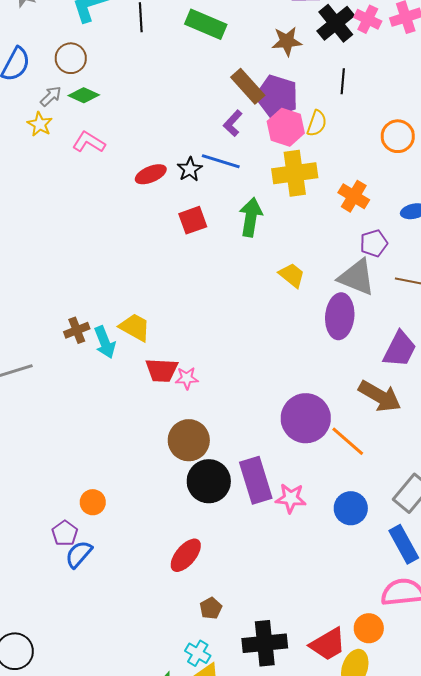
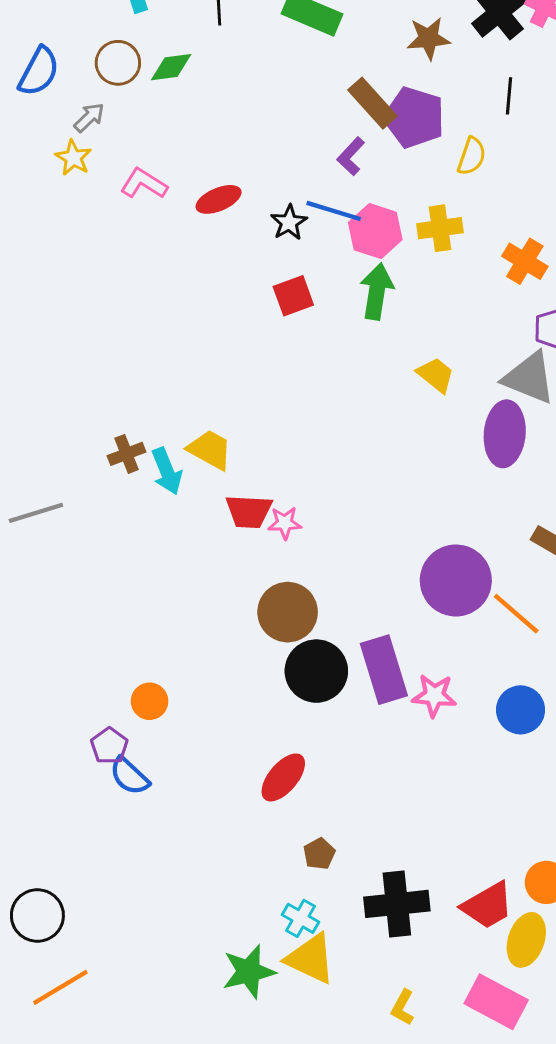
green diamond: (84, 95) -> (171, 67), moved, turned -32
pink hexagon: (286, 127) -> (375, 231), moved
yellow cross: (295, 173) -> (440, 228), size x0.7
red ellipse: (151, 174) -> (219, 199), moved
blue semicircle: (79, 554) -> (129, 776), turned -88

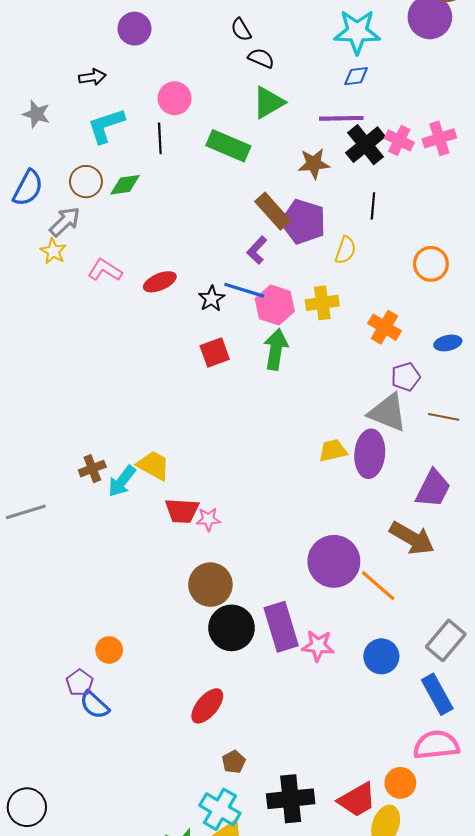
gray arrow: (89, 117) -> (65, 222), size x1.4
yellow trapezoid: (436, 375) -> (333, 451), moved, turned -52
cyan arrow: (167, 471) -> (122, 481), turned 60
cyan cross: (301, 918) -> (220, 809), size x1.5

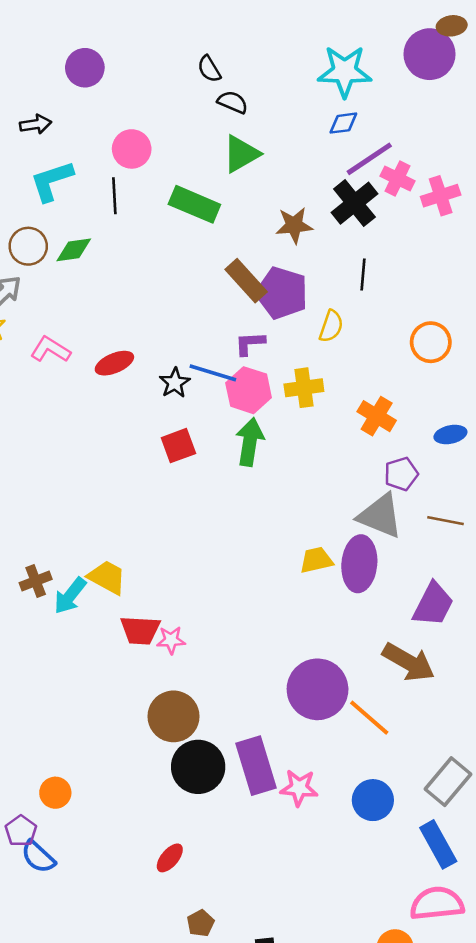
purple line: (341, 118) -> (369, 159), moved, turned -33
pink cross: (399, 140) -> (398, 178), moved
purple L-shape: (257, 250) -> (250, 343), moved, turned 44
red ellipse: (207, 706) -> (170, 858), size x0.7

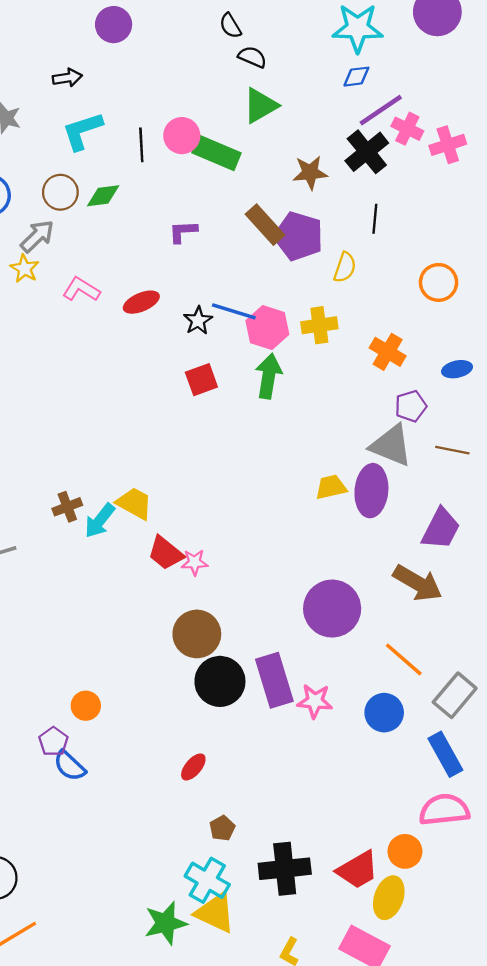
pink circle: (132, 149) -> (182, 136), moved
purple L-shape: (250, 343) -> (183, 232), moved
red trapezoid: (140, 630) -> (166, 553), turned 36
orange line: (369, 718) -> (404, 659), moved

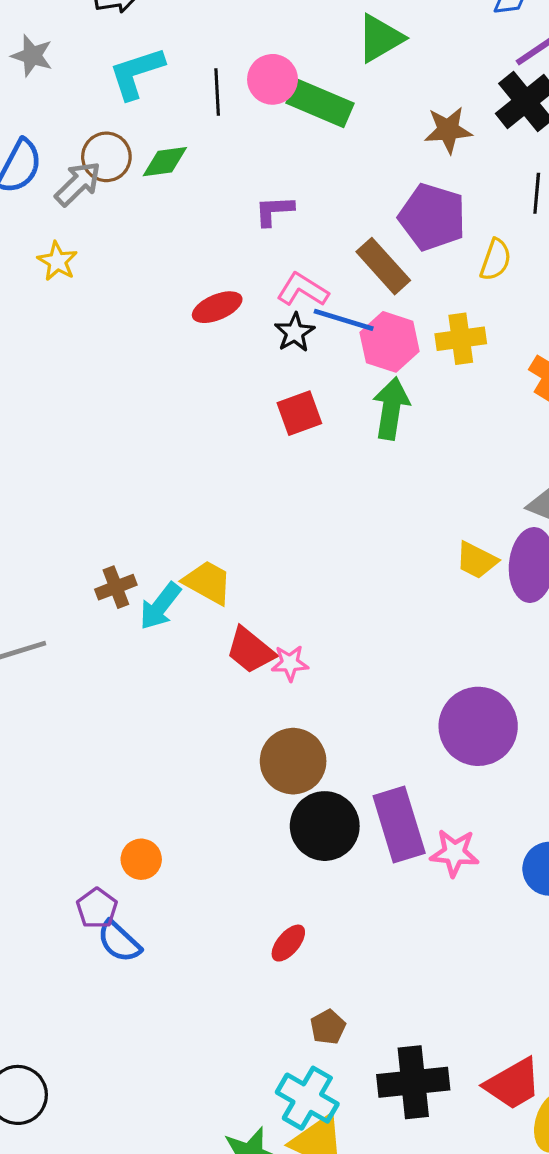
brown rectangle: (265, 225) -> (383, 266), moved
gray arrow: (37, 236) -> (78, 184), moved
pink L-shape: (81, 289) -> (303, 290), moved
yellow trapezoid: (331, 487) -> (477, 560), turned -140

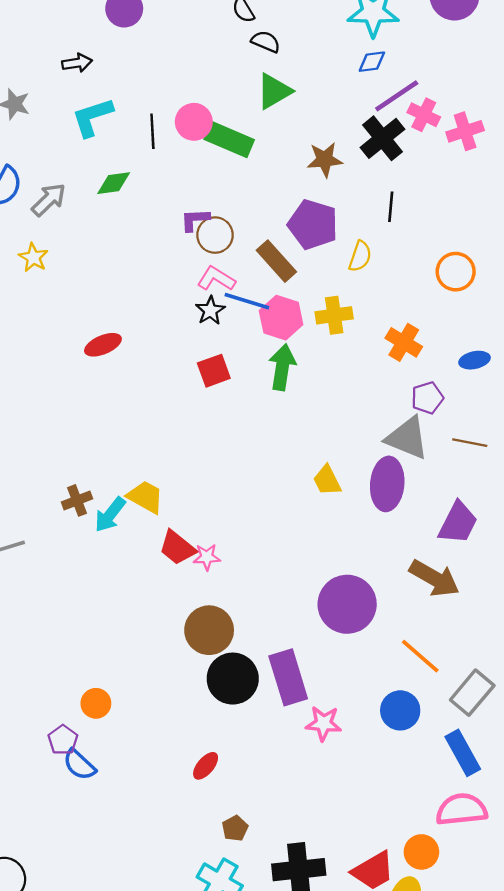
brown circle: (106, 157) -> (215, 235), moved
red ellipse: (217, 307) -> (103, 345), moved
yellow trapezoid: (477, 560) -> (327, 480), moved, turned 36
pink star: (454, 853) -> (324, 723), moved

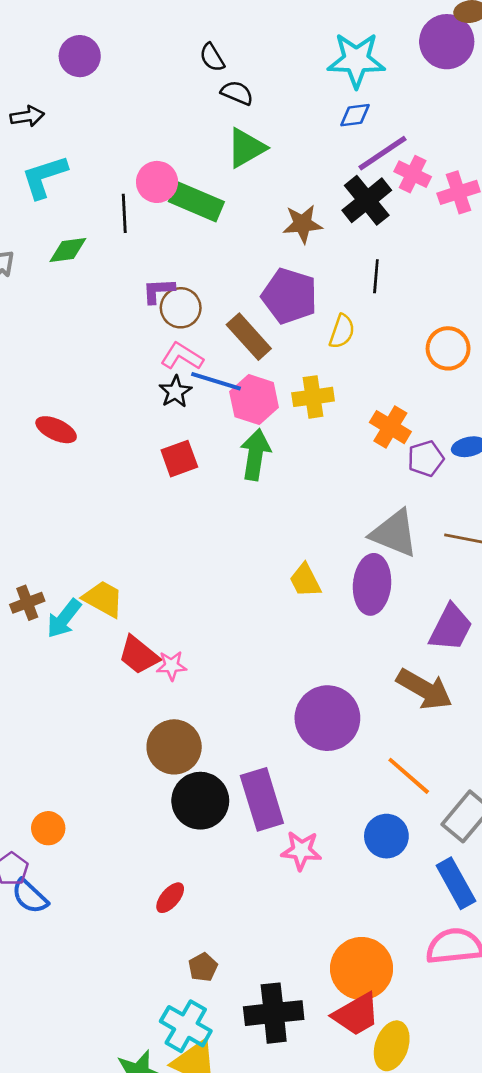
black line: (152, 131) -> (124, 213), moved
red ellipse: (103, 345) -> (56, 430), turned 48
purple pentagon: (427, 398) -> (426, 459), moved
orange circle: (421, 852) -> (362, 968), moved, size x1.6

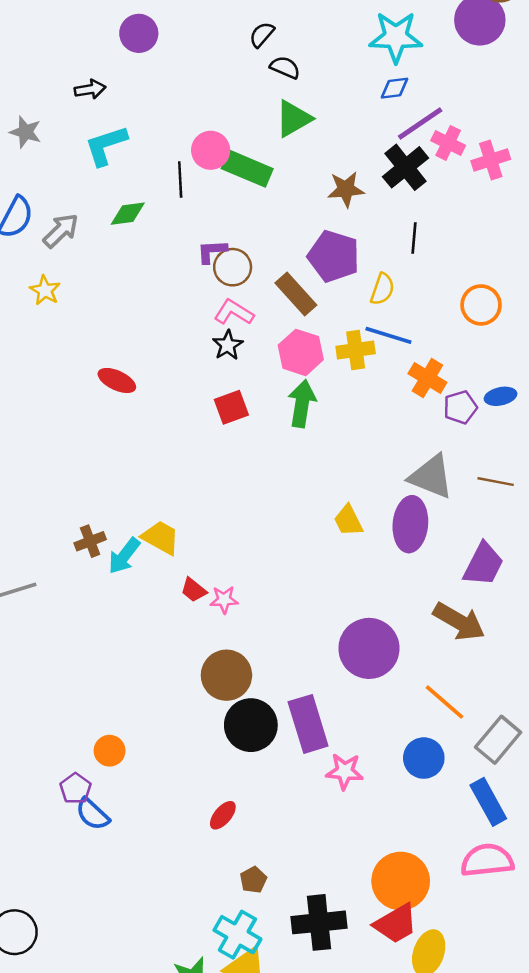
black semicircle: (212, 57) -> (262, 35), turned 72
blue line: (216, 381) -> (388, 335), moved
red trapezoid: (139, 655) -> (194, 590), size x0.7

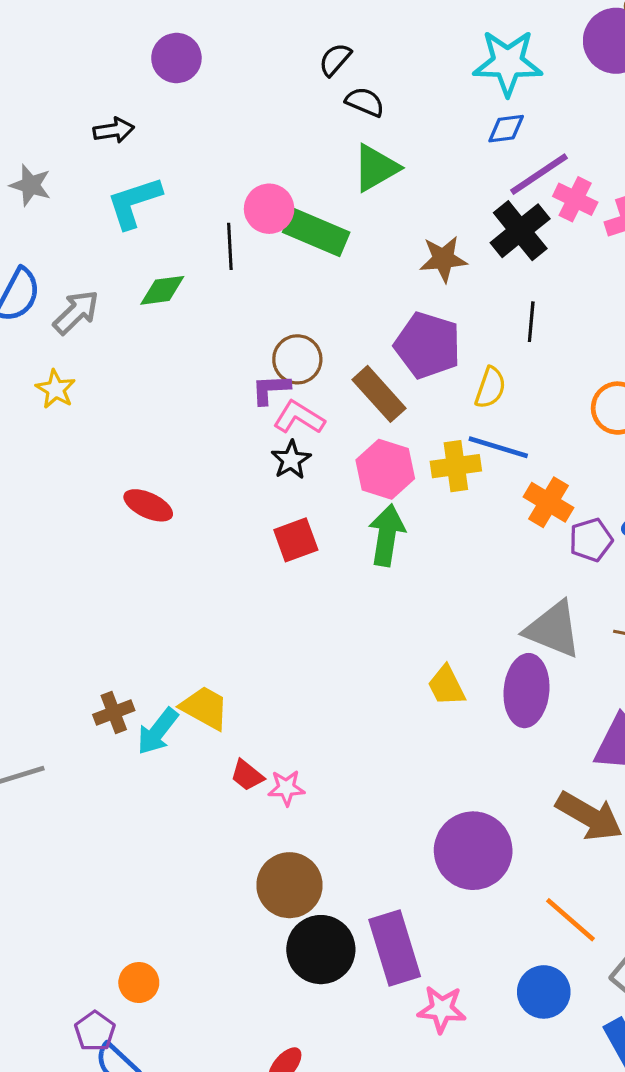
purple L-shape: (212, 251) -> (271, 389), moved

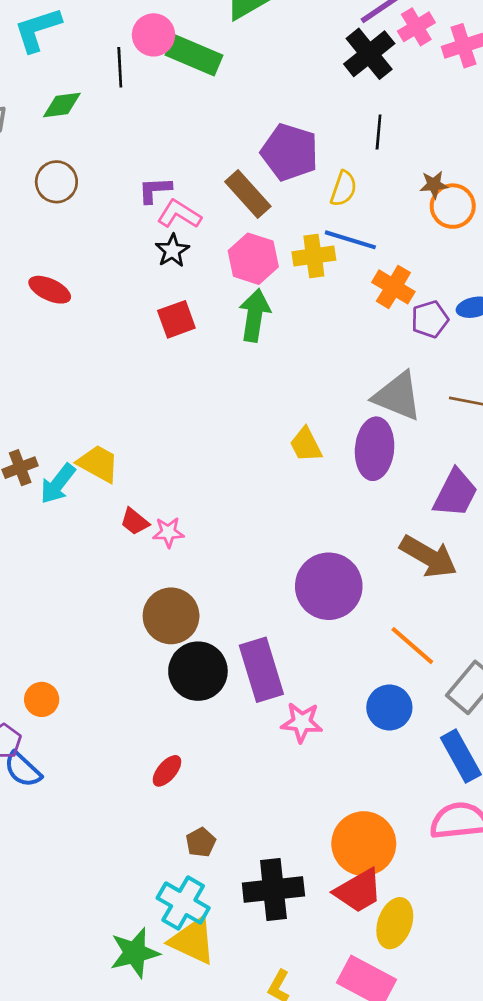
pink cross: (575, 199) -> (416, 27), turned 33
brown star: (443, 259) -> (434, 185), moved, size x0.7
brown circle: (297, 359) -> (56, 182), moved

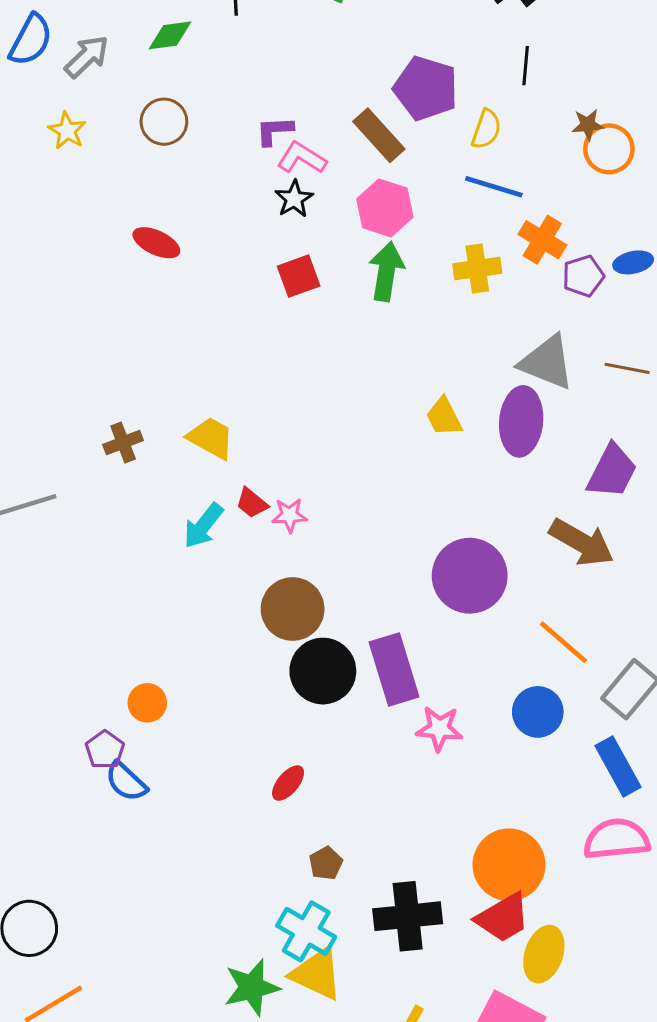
yellow cross: (314, 256) -> (477, 268), moved
cyan arrow: (58, 484) -> (203, 526), moved

